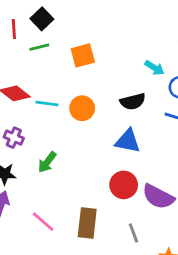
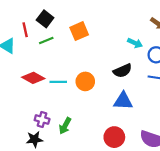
orange square: (83, 55) -> (79, 31), moved
purple cross: (14, 138) -> (42, 120), moved
red circle: (124, 185) -> (114, 137), moved

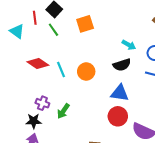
green line: (46, 40) -> (53, 30), turned 72
cyan arrow: (135, 43) -> (129, 45), moved
cyan line: (58, 82) -> (61, 69), turned 63
red circle: (114, 137) -> (118, 116), moved

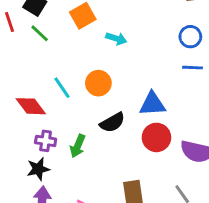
cyan arrow: (129, 45) -> (116, 38), moved
red diamond: (38, 63) -> (31, 106), moved, turned 30
black semicircle: (122, 65) -> (112, 122), moved

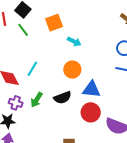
orange circle: (98, 83) -> (72, 70), moved
cyan line: (62, 88) -> (32, 69), turned 56
green arrow: (78, 146) -> (37, 100), moved

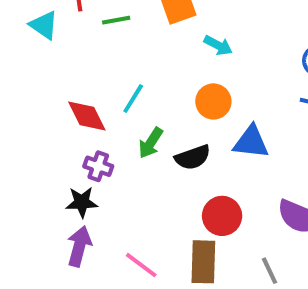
green line: (23, 30) -> (116, 20), turned -64
green arrow: (37, 100) -> (151, 143), moved
red circle: (91, 112) -> (222, 216), moved

